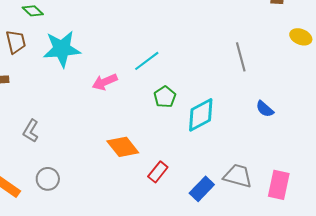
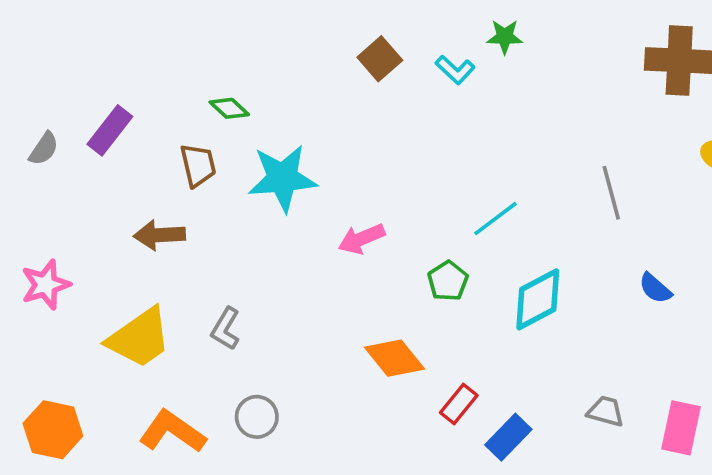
cyan line: (147, 61) -> (496, 219), moved
green pentagon: (165, 97) -> (448, 281), moved
gray trapezoid: (238, 176) -> (606, 411), size x0.7
blue rectangle: (202, 189) -> (508, 437), moved

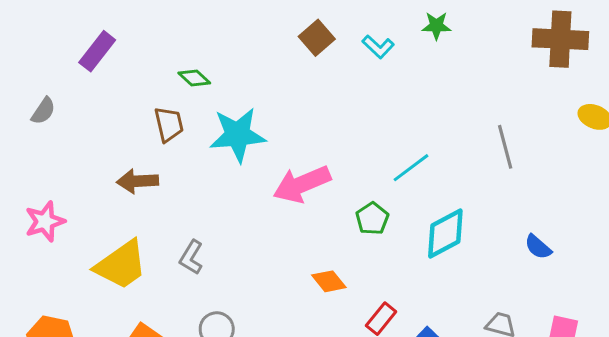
green star: (505, 37) -> (436, 26), moved
purple rectangle: (110, 130) -> (97, 51), moved
pink arrow: (361, 239) -> (302, 184), size x1.5
blue semicircle: (655, 288) -> (538, 247), moved
orange diamond: (395, 358) -> (329, 281), size x0.7

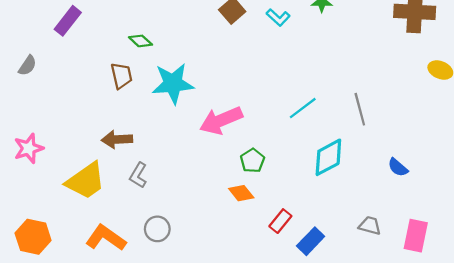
gray line: (505, 147) -> (360, 109), moved
brown arrow: (137, 181) -> (117, 139), moved
green pentagon: (372, 219) -> (252, 161), moved

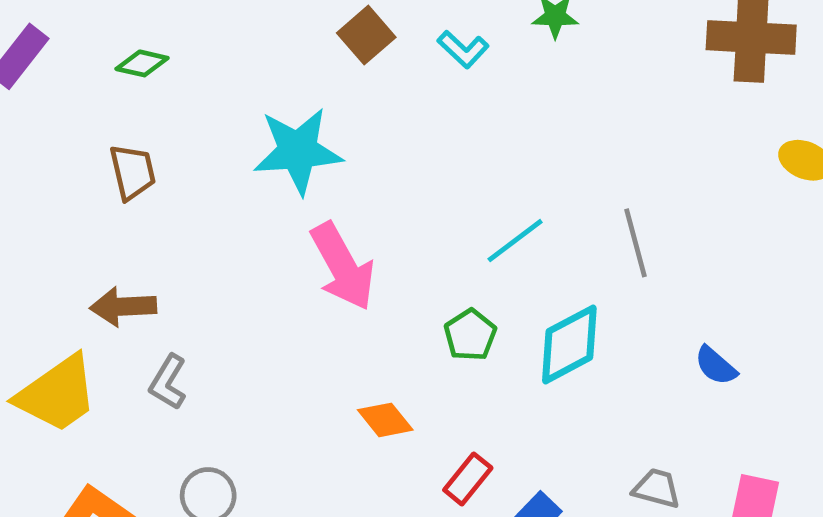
green diamond: (140, 41) -> (142, 63), moved, turned -30
cyan star: (173, 83) -> (298, 151), moved
pink arrow: (221, 120) -> (343, 266), turned -96
green pentagon: (252, 161) -> (470, 335), moved

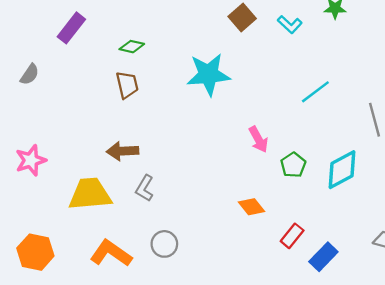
green diamond: (142, 63) -> (132, 47), moved
cyan line: (515, 241) -> (315, 92), moved
pink arrow: (343, 266) -> (258, 139), moved, size x0.6
yellow trapezoid: (57, 394) -> (90, 194), turned -150

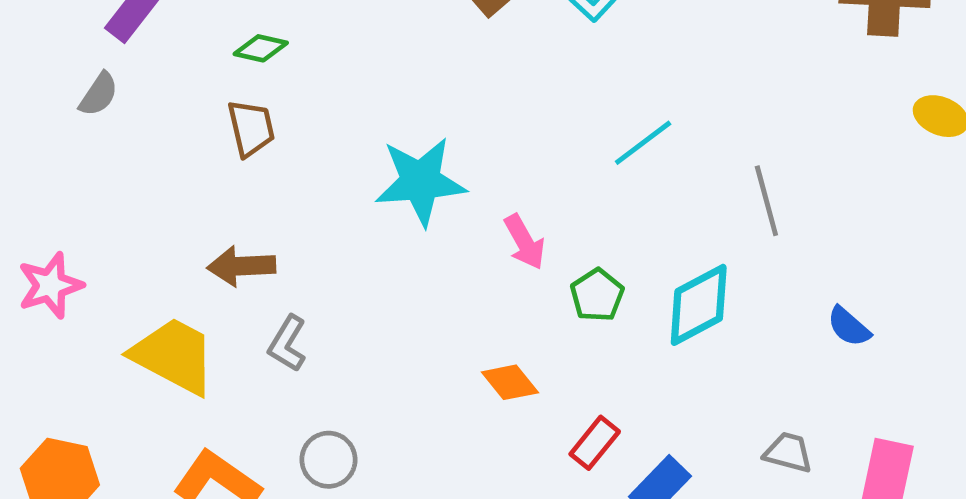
gray semicircle: (30, 74) -> (99, 94), moved
cyan star: (208, 74) -> (420, 181), moved
yellow trapezoid: (90, 194) -> (174, 356), turned 33

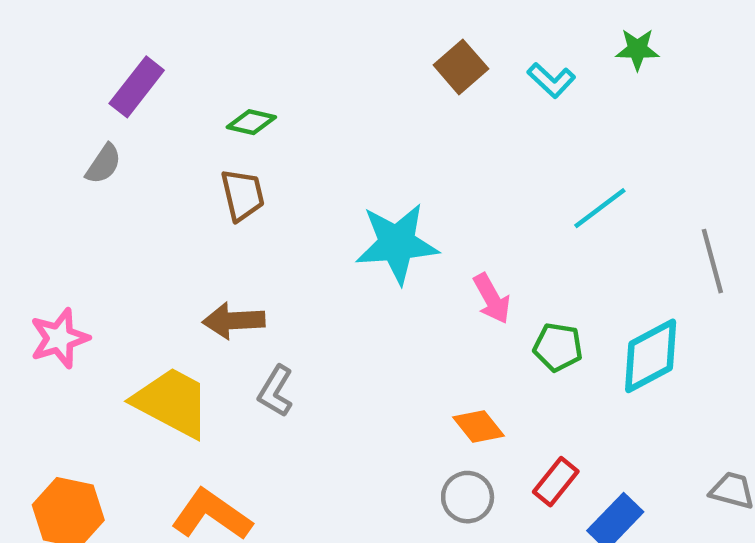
green pentagon: (597, 295) -> (558, 347), turned -30
gray circle: (328, 460) -> (468, 497), moved

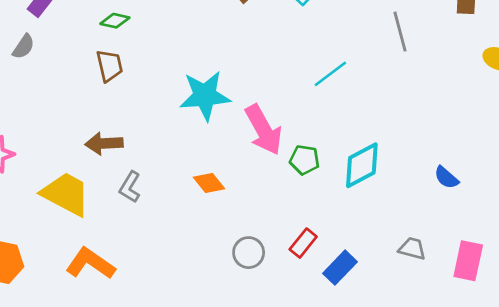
gray line: (712, 261) -> (400, 32), moved
pink arrow: (492, 299) -> (264, 130), size x1.6
orange diamond: (479, 426) -> (209, 183), moved

